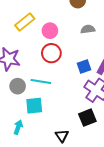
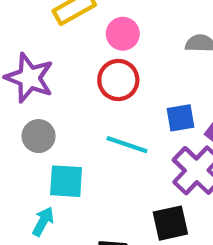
cyan line: (41, 82) -> (127, 145), moved
cyan arrow: (18, 127) -> (43, 221), moved

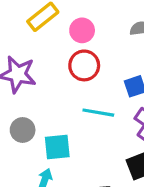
gray circle: (39, 136) -> (23, 130), moved

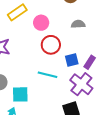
red circle: (84, 65) -> (51, 45), moved

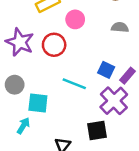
red circle: (51, 45) -> (54, 45), moved
blue square: (72, 60) -> (106, 70), turned 32

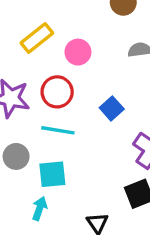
blue square: (106, 70) -> (112, 108), moved, turned 35
cyan line: (74, 84) -> (58, 130), moved

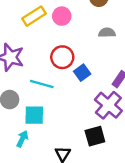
pink circle: (78, 52) -> (62, 16), moved
red circle: (57, 92) -> (62, 57), moved

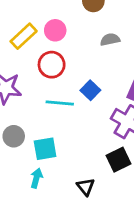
red circle: (62, 57) -> (52, 65), moved
cyan line: (42, 84) -> (60, 103), moved

